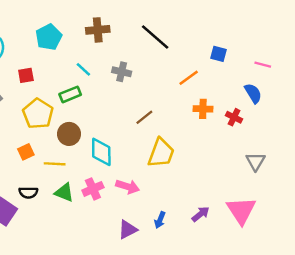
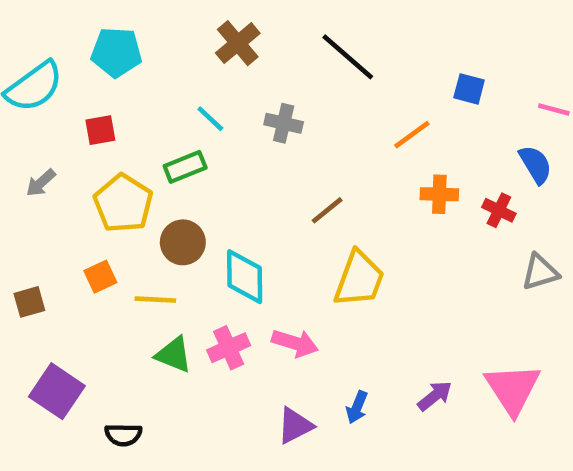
brown cross: (98, 30) -> (238, 43), turned -35
cyan pentagon: (49, 37) -> (116, 52), moved, turned 30
gray triangle: (256, 161) -> (540, 272), moved, turned 42
black semicircle: (28, 193) -> (123, 435), moved

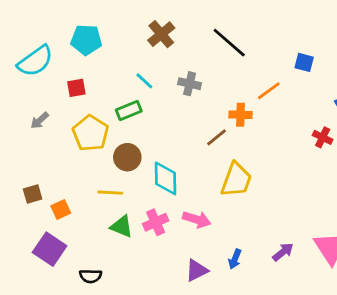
orange cross: (439, 194) -> (240, 115), moved
orange square: (100, 277) -> (61, 210), moved

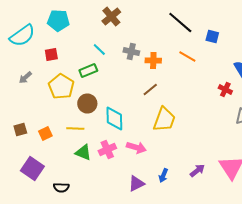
black line: (229, 43) -> (180, 22), moved
orange line: (269, 91) -> (187, 56), turned 66
orange cross: (240, 115) -> (153, 60), moved
orange square: (61, 210) -> (45, 134), moved

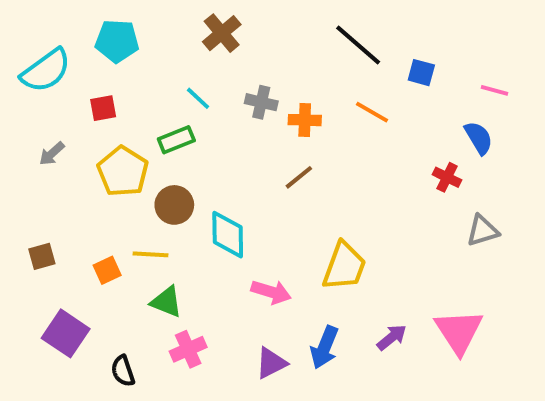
yellow trapezoid: (164, 120) -> (344, 266), moved
orange square: (45, 134) -> (107, 270), moved
pink cross: (107, 150) -> (188, 349), moved
blue arrow: (163, 176) -> (324, 347), size x1.5
black semicircle: (61, 188) -> (123, 371), turned 70

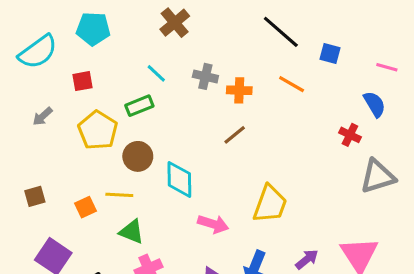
gray triangle: (483, 231) -> (378, 176), size x1.4

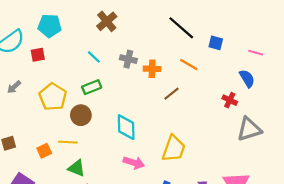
red square: (82, 81) -> (38, 55), moved
green rectangle: (139, 106) -> (92, 87), moved
brown line: (235, 135) -> (171, 94), moved
cyan diamond: (179, 179) -> (126, 127), moved

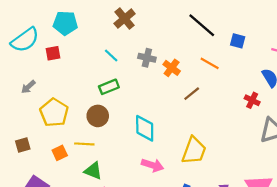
orange cross: (152, 69) -> (172, 68), turned 35
yellow pentagon: (53, 97) -> (54, 113), moved

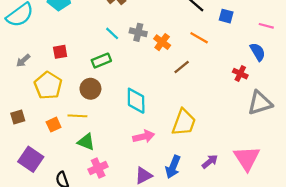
red square: (53, 53) -> (60, 52), moved
cyan line: (111, 56) -> (112, 33), moved
pink arrow: (153, 165) -> (144, 137), turned -30

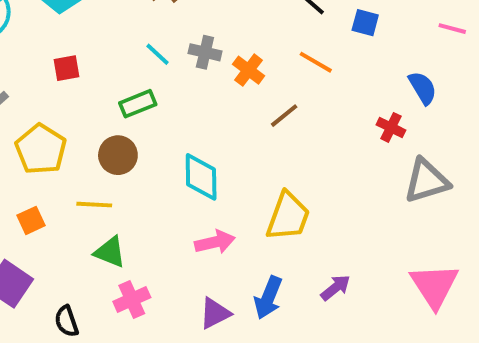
pink line: (266, 26) -> (452, 29), moved
red square: (60, 52) -> (67, 68), moved
orange square: (54, 125) -> (31, 220), moved
pink triangle: (247, 158) -> (434, 286), moved

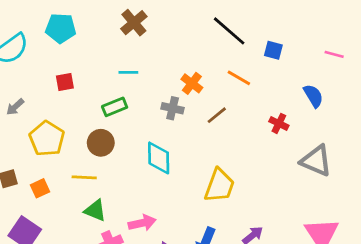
gray cross: (205, 52) -> (173, 108), moved
cyan line: (158, 54) -> (128, 72), turned -42
red cross: (391, 127) -> (279, 123), moved
gray triangle: (427, 181) -> (316, 161), turned 40
pink arrow: (215, 242) -> (142, 223), moved

